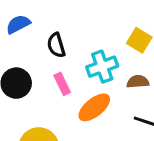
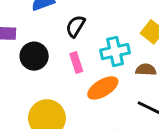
black semicircle: (56, 45) -> (75, 26), turned 40

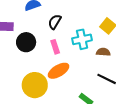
orange ellipse: (103, 88) -> (59, 71), moved

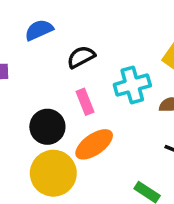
black semicircle: (55, 22) -> (81, 57), turned 35
black circle: (26, 42) -> (47, 127), moved

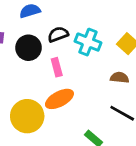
cyan cross: (132, 85) -> (88, 42), moved, turned 30
black circle: (47, 127) -> (28, 48), moved

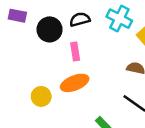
cyan cross: (88, 42) -> (119, 19), moved
yellow circle: (27, 116) -> (41, 96), size x0.6

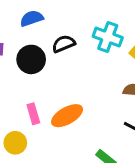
pink rectangle: (75, 52) -> (33, 114), moved
yellow circle: (41, 96) -> (15, 143), moved

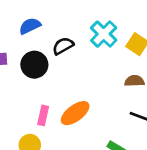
cyan cross: (108, 37) -> (104, 34), turned 32
pink rectangle: (33, 114) -> (43, 115), turned 36

